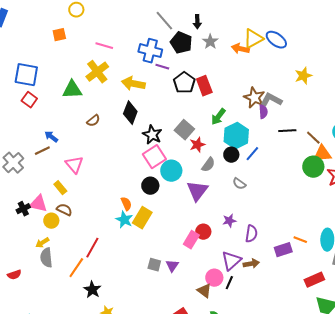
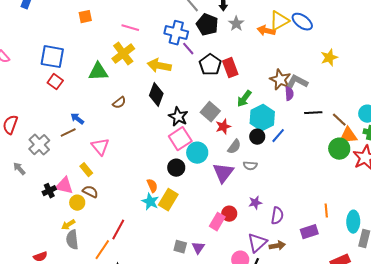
purple line: (162, 67) -> (188, 49), turned 32
gray semicircle: (239, 184) -> (250, 166), moved, turned -32
orange line: (300, 240) -> (326, 211), moved, turned 64

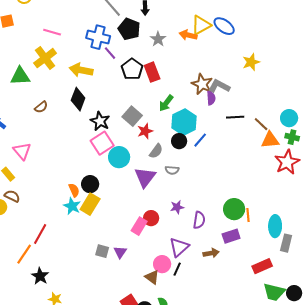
gray star: (236, 24) -> (158, 39), moved
green circle: (339, 149) -> (234, 209), moved
black circle: (176, 168) -> (90, 184), moved
brown arrow: (277, 246) -> (211, 253), moved

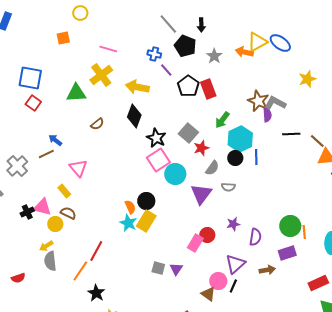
blue cross: (98, 37) -> (154, 54), size x0.6
blue line: (200, 140) -> (256, 157), turned -42

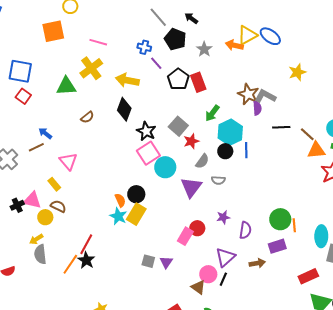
black arrow: (201, 25) -> (191, 18), turned 128
orange square: (63, 38) -> (53, 31), size x1.6
black star: (96, 293) -> (86, 260), moved

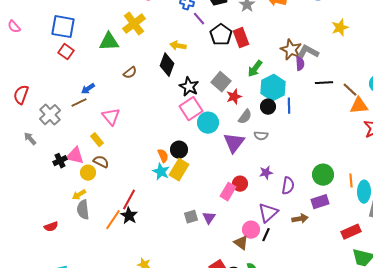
yellow arrow: (127, 80) -> (178, 46), moved, size x0.7
blue arrow: (45, 133) -> (88, 89), turned -72
orange line: (294, 225) -> (351, 181), moved
gray square: (148, 261) -> (191, 217), turned -32

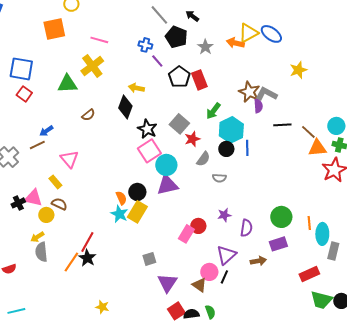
purple triangle: (234, 143) -> (167, 185), moved, turned 40
purple triangle: (209, 218) -> (167, 283), moved, size x1.5

